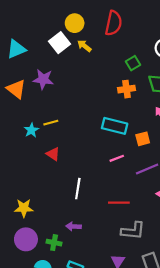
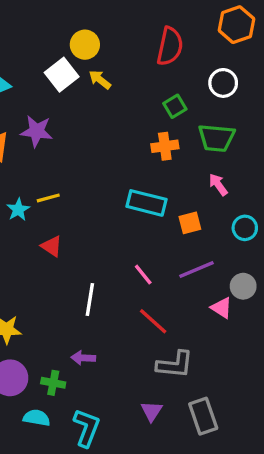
red semicircle: (114, 23) -> (170, 46), moved
pink line: (117, 158) -> (143, 275), moved, turned 72
red line: (119, 203) -> (153, 321), turned 42

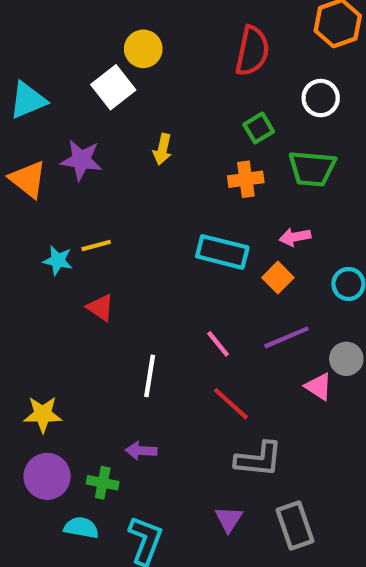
yellow arrow: (100, 80) -> (162, 149), moved, turned -115
pink arrow: (218, 185) -> (295, 237), moved, turned -65
cyan star: (18, 210) -> (58, 260), turned -30
orange square: (190, 223) -> (278, 278), turned -30

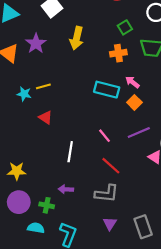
yellow arrow: (162, 149) -> (77, 38), size x1.5
purple star: (81, 160) -> (36, 44), turned 30
pink arrow: (295, 237) -> (132, 82), moved, turned 48
gray L-shape: (259, 459) -> (107, 194), moved

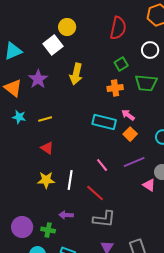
cyan star: (24, 94) -> (19, 117), moved
red line: (111, 166) -> (95, 193), moved
yellow star: (17, 171) -> (46, 180), moved

